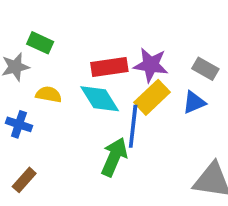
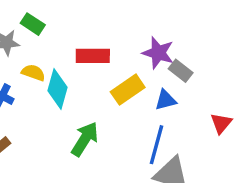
purple star: (151, 65) -> (158, 53), moved
cyan diamond: (100, 99) -> (57, 89), moved, turned 39
blue line: (133, 126) -> (156, 145), moved

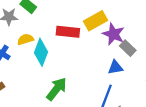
yellow semicircle: (33, 73) -> (25, 39), turned -42
yellow rectangle: (128, 90) -> (95, 21), moved

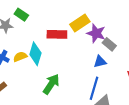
yellow semicircle: (25, 39) -> (20, 57), moved

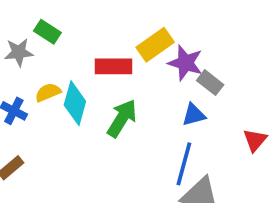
yellow semicircle: (20, 57) -> (48, 92), moved
green arrow: (51, 84) -> (122, 118), moved

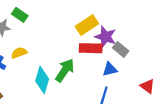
red rectangle: (114, 66) -> (91, 48), moved
cyan diamond: (75, 103) -> (42, 80), moved
red triangle: (255, 140) -> (148, 86), turned -35

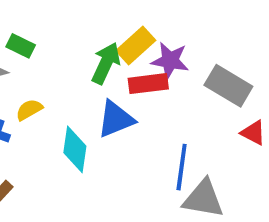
gray rectangle: (121, 49) -> (228, 86), moved, size x1.6
blue triangle: (110, 69) -> (116, 119), moved, size x1.5
green arrow: (65, 70) -> (106, 63), moved

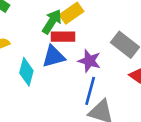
purple star: (170, 61) -> (89, 61), moved
red rectangle: (148, 84) -> (63, 37), moved

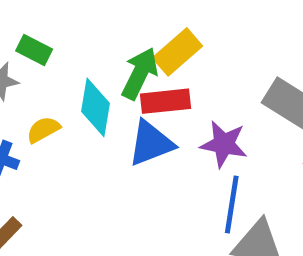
cyan diamond: (26, 72) -> (95, 107), moved

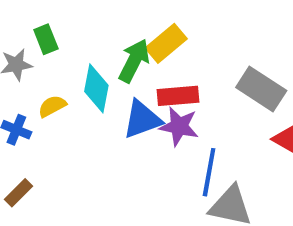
green rectangle: (34, 50) -> (46, 39), turned 40
red rectangle: (166, 101) -> (178, 96), moved
purple star: (224, 144) -> (179, 126), moved

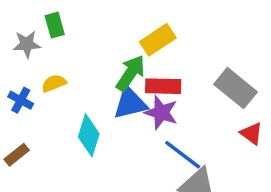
green arrow: (134, 61) -> (131, 73), moved
cyan diamond: (96, 88) -> (89, 135), moved
blue line: (209, 172) -> (183, 155), turned -69

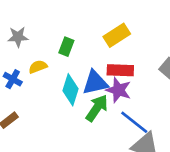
green rectangle: (55, 25) -> (66, 47), moved, turned 36
green arrow: (131, 73) -> (97, 108), moved
cyan diamond: (89, 135) -> (70, 90), moved

